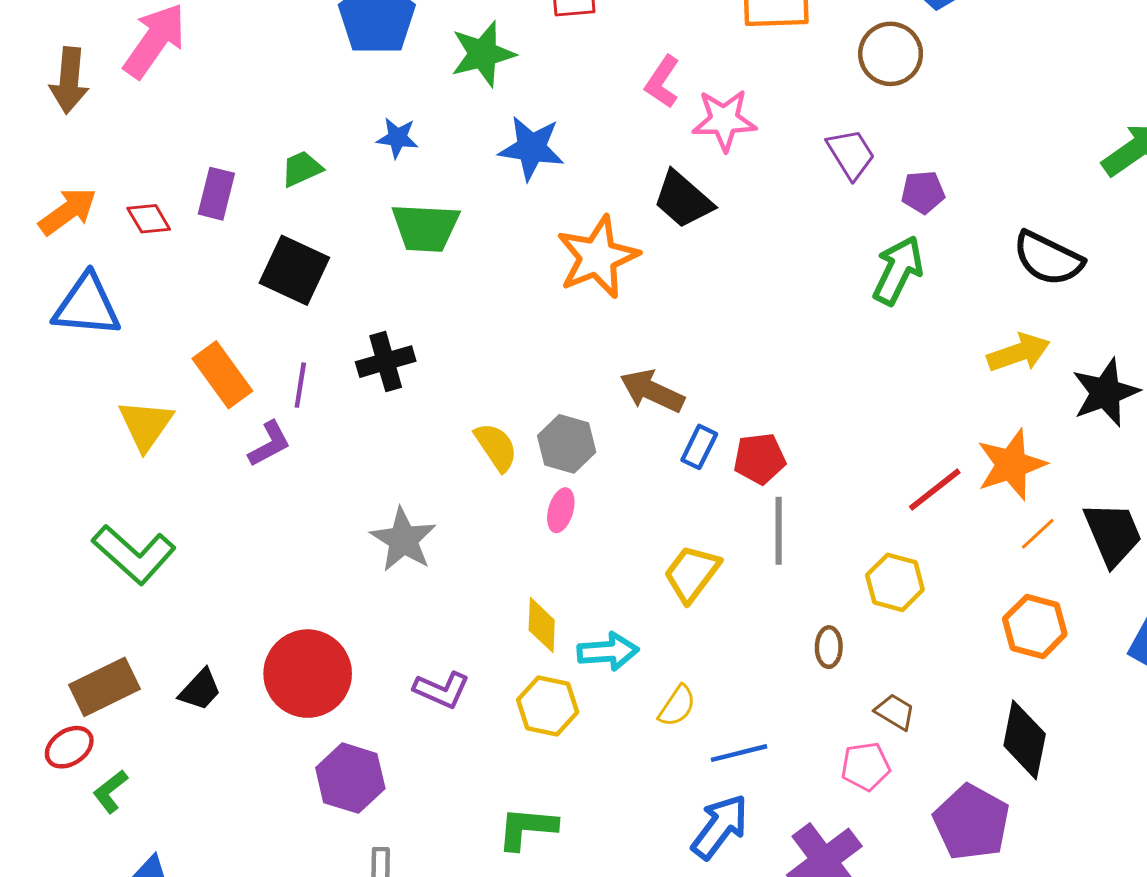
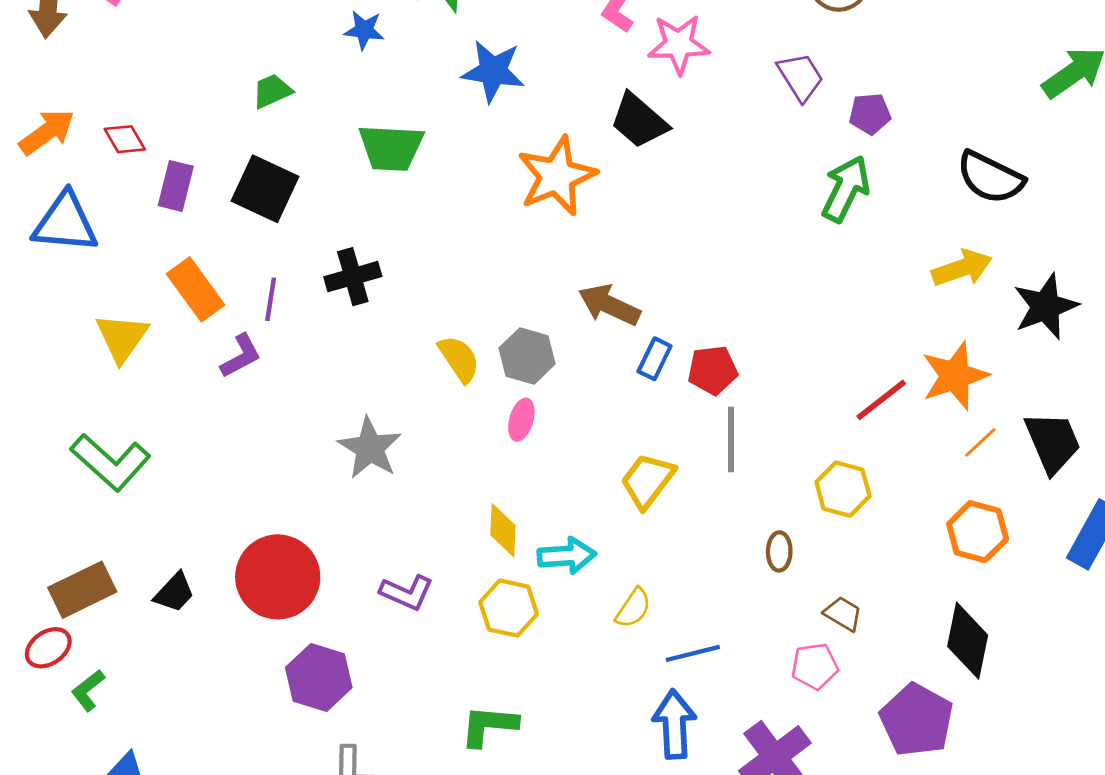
blue star: (397, 138) -> (364, 30), moved
purple rectangle: (216, 194) -> (176, 186), moved
blue arrow: (720, 827) -> (674, 724), turned -40

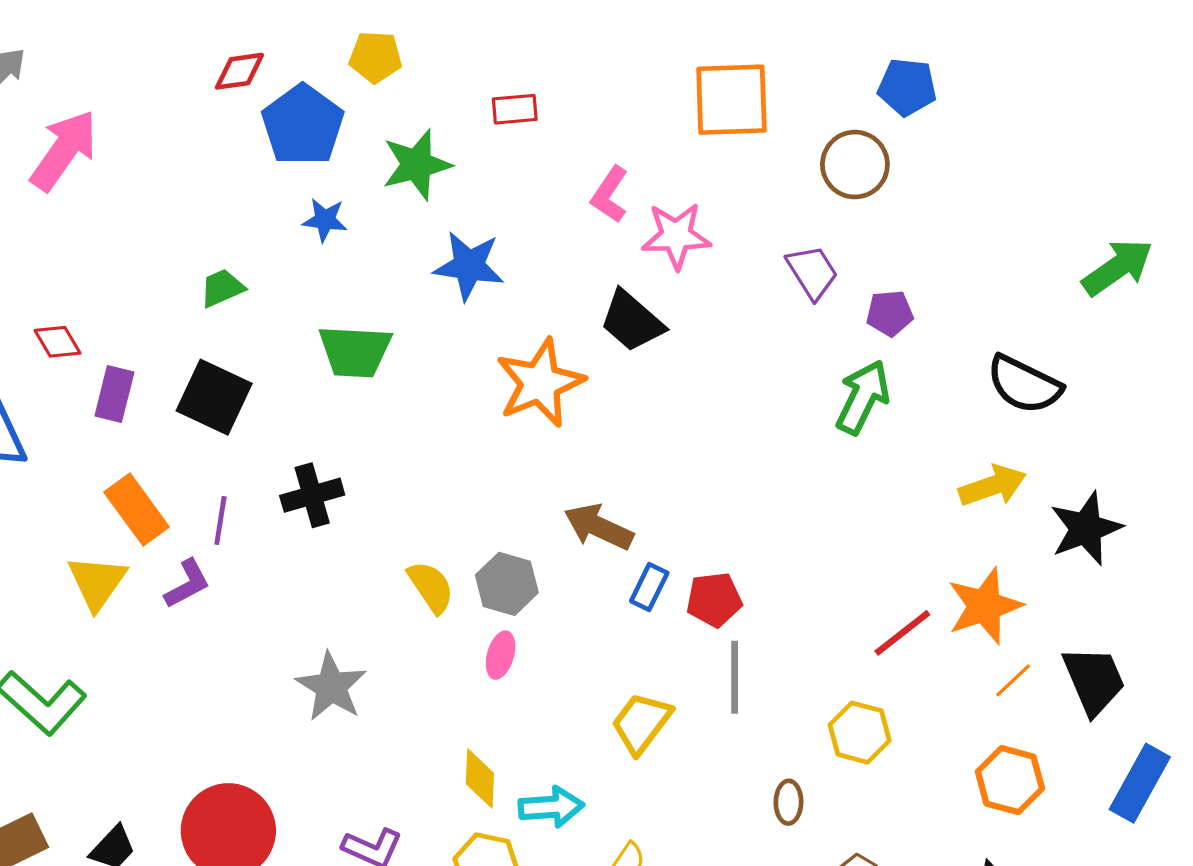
yellow triangle: (122, 338) -> (97, 582), moved

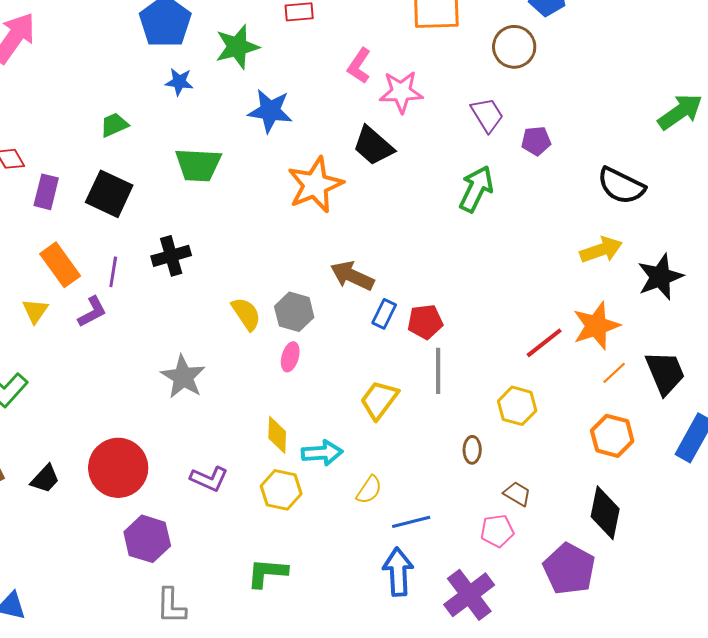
green arrow: (863, 397) -> (476, 189), moved
yellow triangle: (97, 582) -> (35, 311), size x0.7

